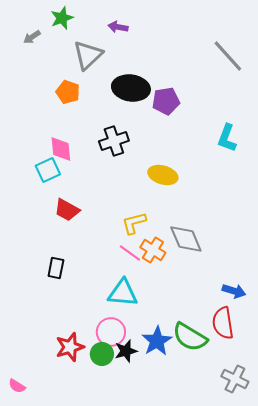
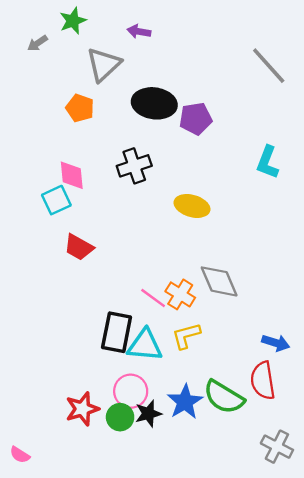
yellow L-shape: (134, 223) -> (186, 336), moved
black rectangle: (56, 268) -> (117, 332), moved, size x1.6

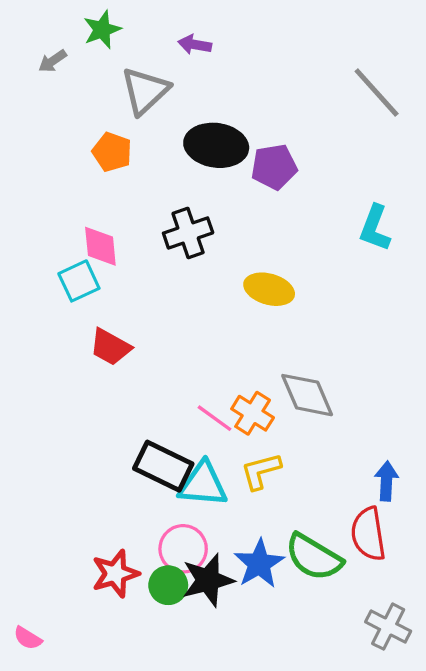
black rectangle: (117, 332) -> (163, 466), turned -75
blue arrow: (276, 343) -> (386, 481), turned -104
black star: (148, 414) -> (208, 580), size x1.4

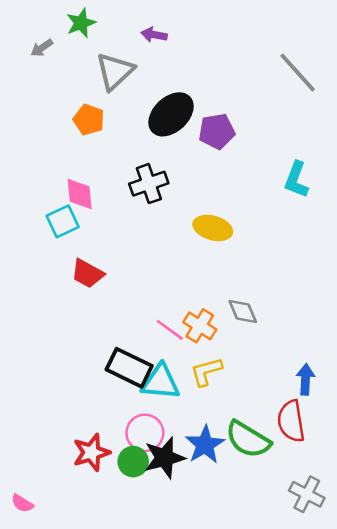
black ellipse: (216, 145) -> (171, 114), turned -51
gray diamond: (307, 395) -> (243, 311), size x0.7

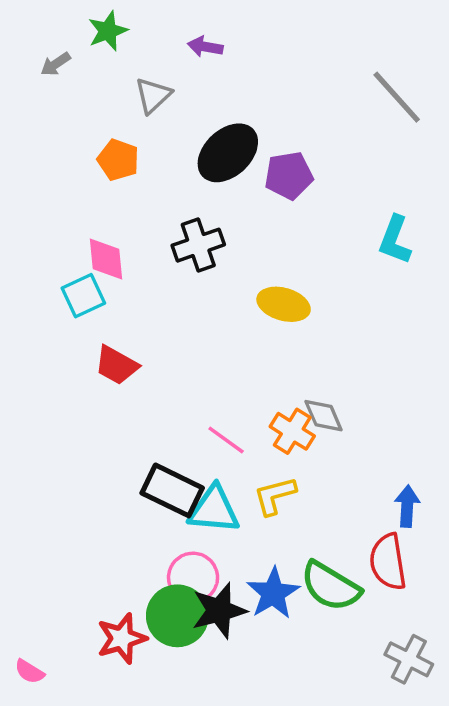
gray triangle: (115, 71) -> (153, 95), size x0.7
orange cross: (200, 326) -> (292, 431), moved
red star: (91, 452) -> (122, 638), moved
green circle: (133, 462) -> (177, 616), size x1.5

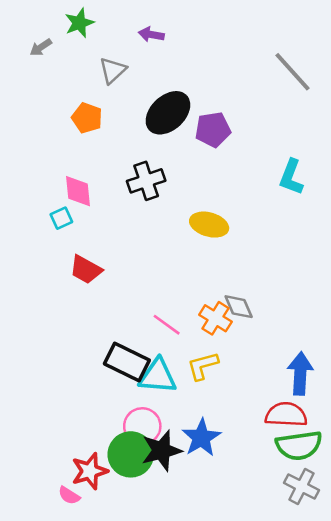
cyan square: (83, 296) -> (61, 218), size x0.7
blue arrow: (407, 506) -> (300, 374), size x1.4
red semicircle: (388, 562) -> (286, 415), turned 102
green semicircle: (331, 586) -> (299, 445), moved, turned -39
pink semicircle: (29, 672) -> (69, 496), moved

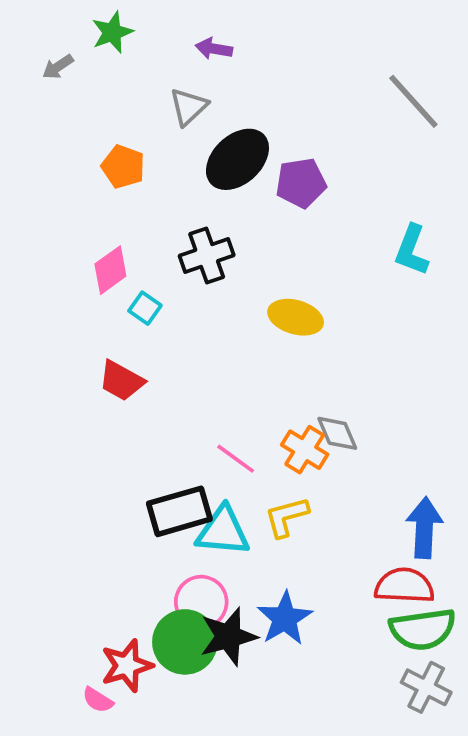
gray triangle: (113, 70) -> (188, 107), moved
pink diamond: (78, 191) -> (110, 270), turned 60
cyan square: (61, 218) -> (145, 308), moved, turned -30
black rectangle: (127, 362) -> (179, 511), turned -42

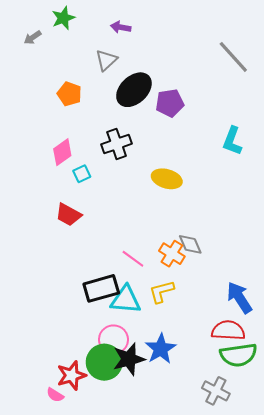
cyan square: (145, 308) -> (82, 174), turned 30
blue arrow: (424, 528) -> (239, 298), turned -36
gray cross: (426, 687) -> (216, 391), moved

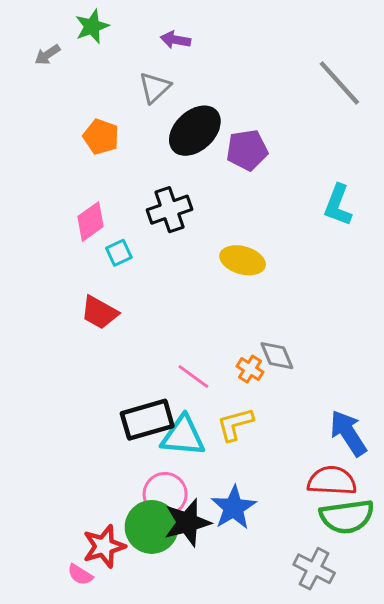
orange cross: (172, 254) -> (250, 369), size x0.7

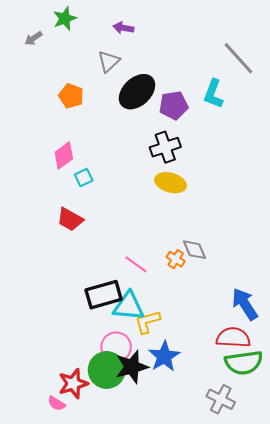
cyan L-shape: (338, 205) -> (213, 94), moved
black cross: (170, 210) -> (165, 147), moved
yellow L-shape: (235, 424) -> (147, 322), moved

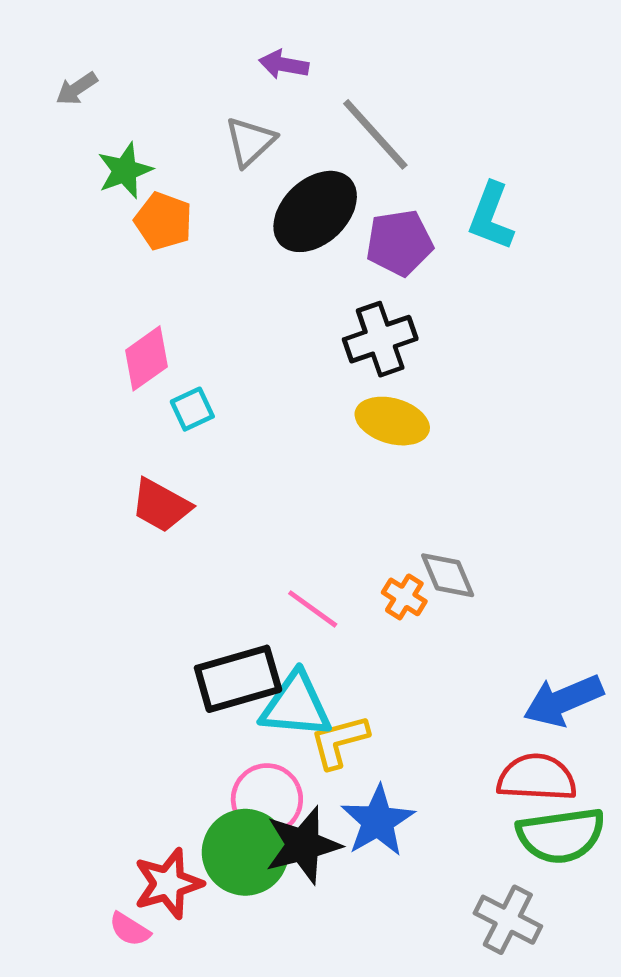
green star: (65, 18) -> (125, 171), moved
gray line: (238, 58) -> (375, 134), moved
blue arrow: (245, 304) -> (563, 700), turned -80

